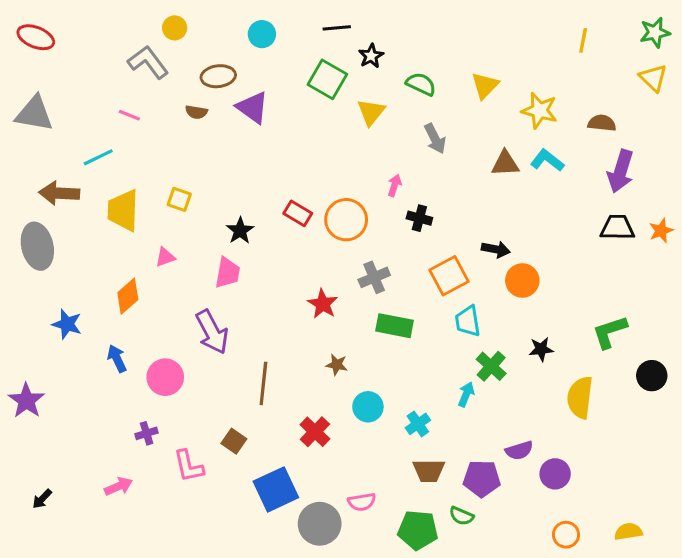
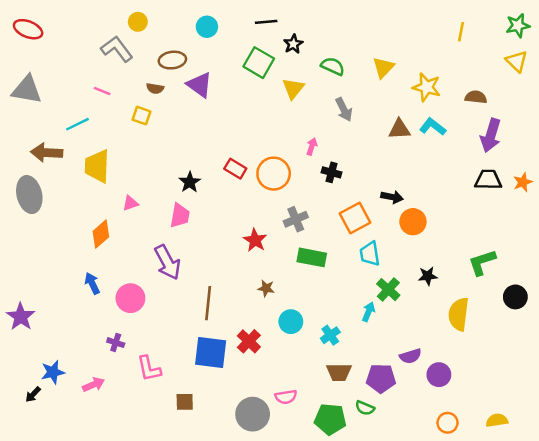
yellow square: (179, 199) -> (142, 116), moved
blue star: (67, 324) -> (53, 372), moved, turned -30
purple cross: (147, 433) -> (116, 343), turned 35
brown square: (234, 441) -> (185, 402), moved, turned -36
blue square: (276, 489) -> (211, 352), moved, turned 32

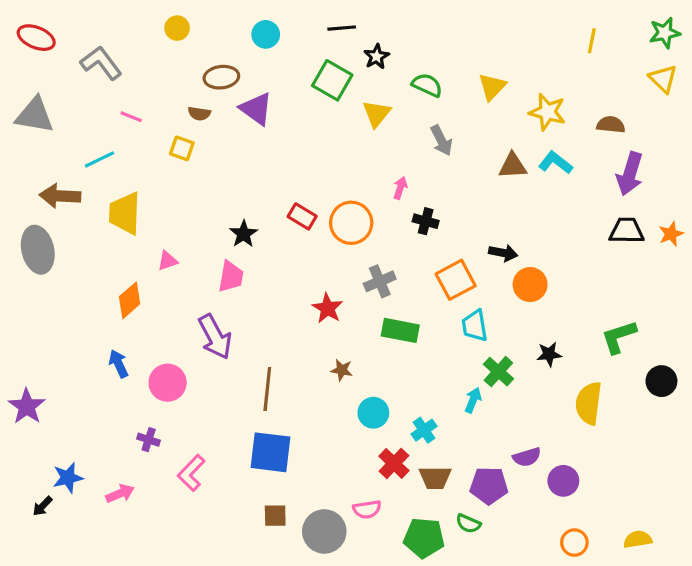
gray L-shape: (117, 49) -> (101, 63), moved
red cross: (249, 341) -> (394, 463), moved
pink L-shape: (149, 368) -> (191, 473), turned 56
brown square: (185, 402) -> (275, 516), moved

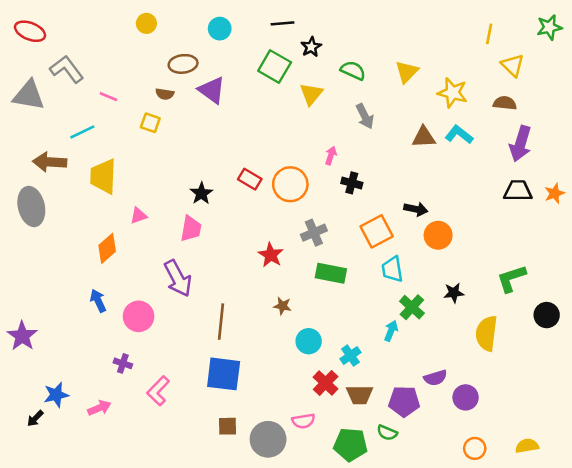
gray L-shape: (101, 63) -> (67, 69), moved
yellow triangle: (663, 79) -> (513, 65), moved

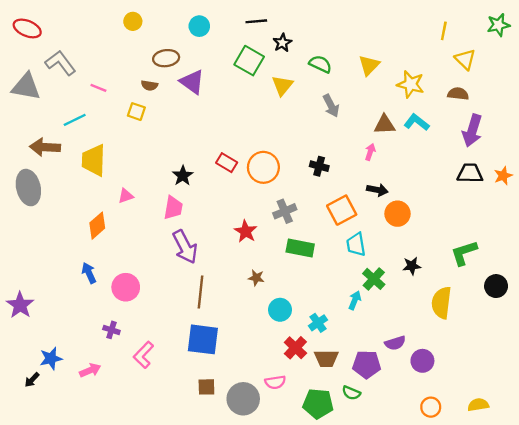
pink arrow: (331, 155) -> (370, 152), moved
purple arrow: (178, 278) -> (185, 247), moved

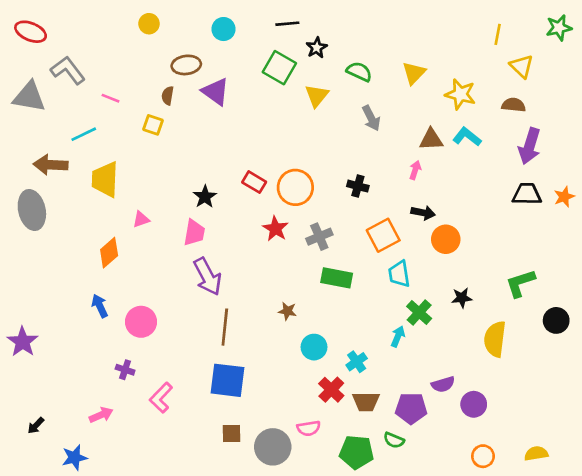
brown semicircle: (149, 85) -> (168, 96), turned 91
red star: (246, 231) -> (275, 229), moved
blue star: (51, 358) -> (74, 458), moved

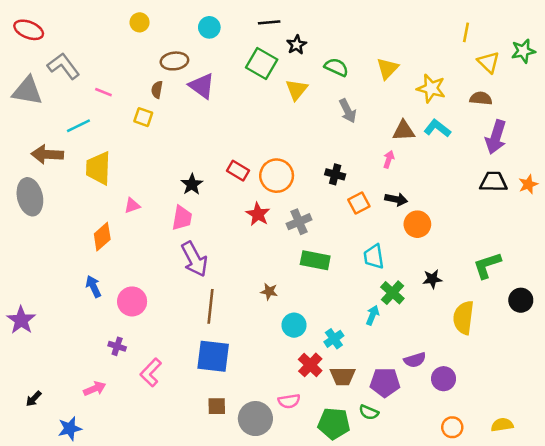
green star: (559, 28) -> (523, 51), moved
orange square: (383, 235) -> (359, 203), moved, size x0.7

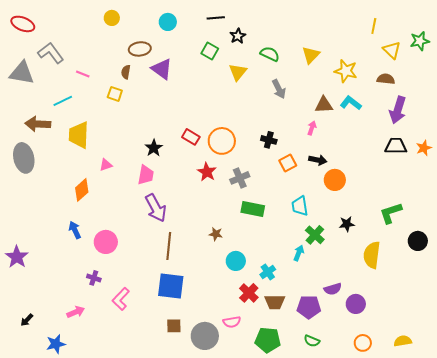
green square: (262, 63) -> (210, 51), size x0.7
green semicircle: (369, 412) -> (312, 341), moved

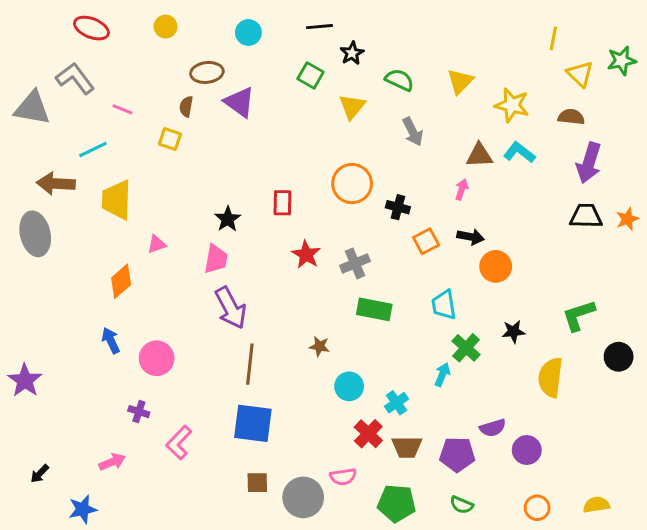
red ellipse: (23, 24) -> (91, 28), moved
red rectangle: (191, 137) -> (282, 203), turned 60
orange circle: (222, 141) -> (352, 184), moved

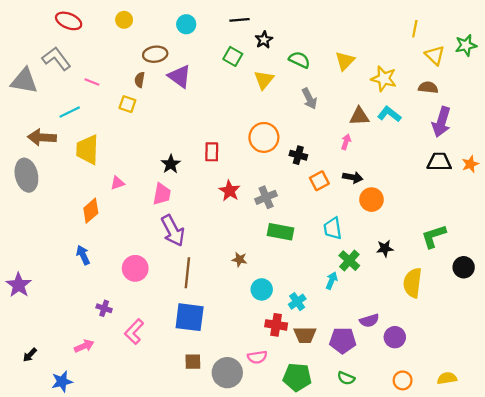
pink circle: (157, 358) -> (135, 268), moved
red cross: (368, 434) -> (276, 325), turned -35

